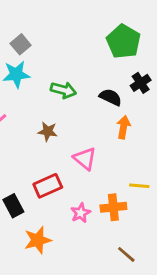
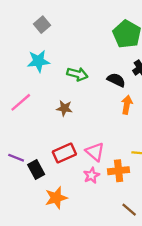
gray square: (21, 44) -> (42, 25), moved
pink triangle: (85, 159) -> (95, 152), moved

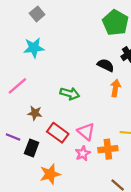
green arrow: (77, 74) -> (70, 94), moved
brown star: (64, 108) -> (35, 113), moved
red rectangle: (64, 153) -> (58, 133), turned 60
black rectangle: (36, 170) -> (32, 148), turned 49

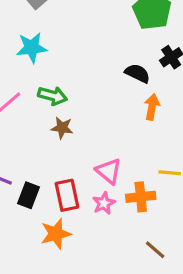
green arrow: (70, 94) -> (52, 96), moved
brown star: (35, 113) -> (62, 128), moved
red rectangle: (58, 133) -> (67, 195), moved, turned 42

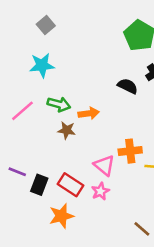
orange arrow: (152, 107) -> (89, 113), moved, turned 72
red rectangle: (67, 195) -> (70, 185), turned -45
orange cross: (141, 197) -> (130, 151), moved

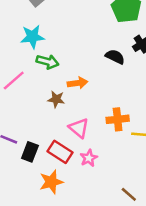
green arrow: (59, 104) -> (47, 62), moved
pink triangle: (104, 165) -> (79, 128), moved

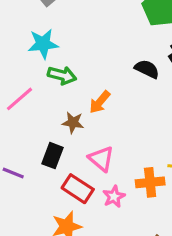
orange arrow: (78, 83) -> (100, 102), turned 138
orange cross: (118, 119) -> (150, 182), moved
black rectangle: (30, 152) -> (53, 156), moved

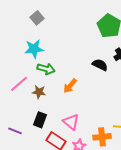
brown star: (73, 123) -> (39, 92), moved

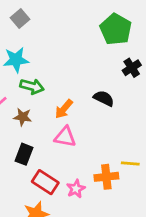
black semicircle: (100, 65) -> (104, 98), moved
pink triangle: (71, 122) -> (65, 137), moved, turned -30

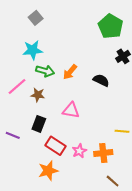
orange arrow: (64, 109) -> (70, 72), moved
orange cross: (106, 177) -> (103, 153), moved

